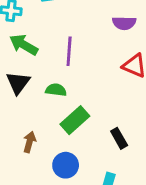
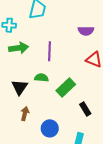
green arrow: (24, 45) -> (19, 48), turned 144
black triangle: (18, 83) -> (20, 87), moved
green rectangle: (75, 120) -> (66, 88), moved

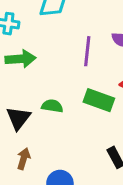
purple line: (49, 51) -> (87, 51), moved
green rectangle: (66, 88) -> (99, 100), moved, turned 60

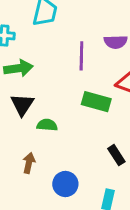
green semicircle: (52, 106) -> (47, 125), moved
black triangle: (18, 118) -> (22, 105), moved

